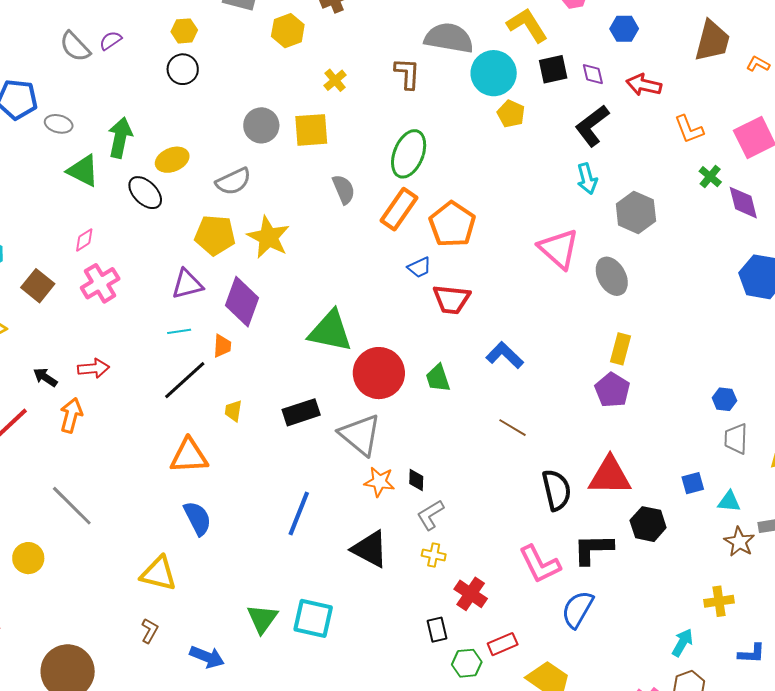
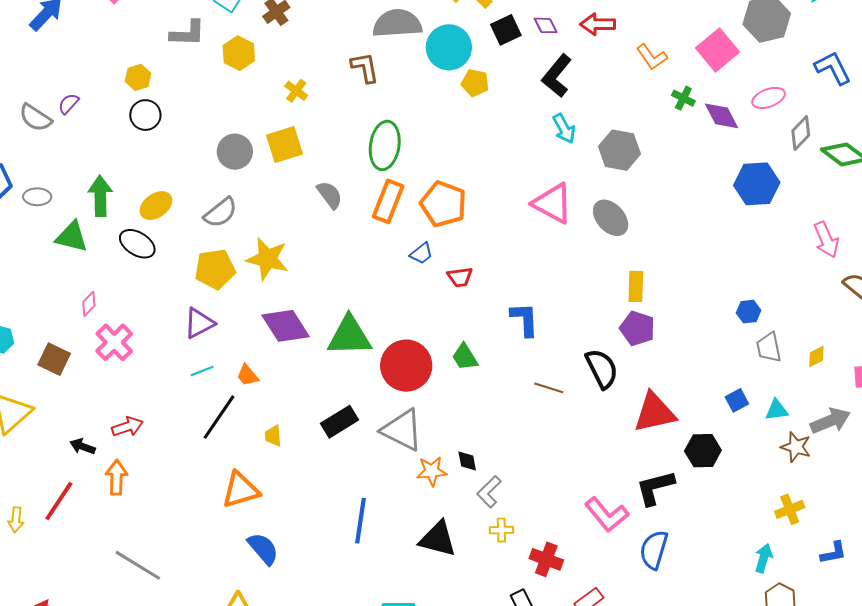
red trapezoid: (451, 299) -> (460, 277), size x0.7
purple diamond: (242, 302) -> (286, 326), moved, turned -39
orange trapezoid: (222, 346) -> (247, 375), turned 150
blue L-shape: (505, 355) -> (525, 319), turned 57
black semicircle: (557, 490) -> (602, 369), moved

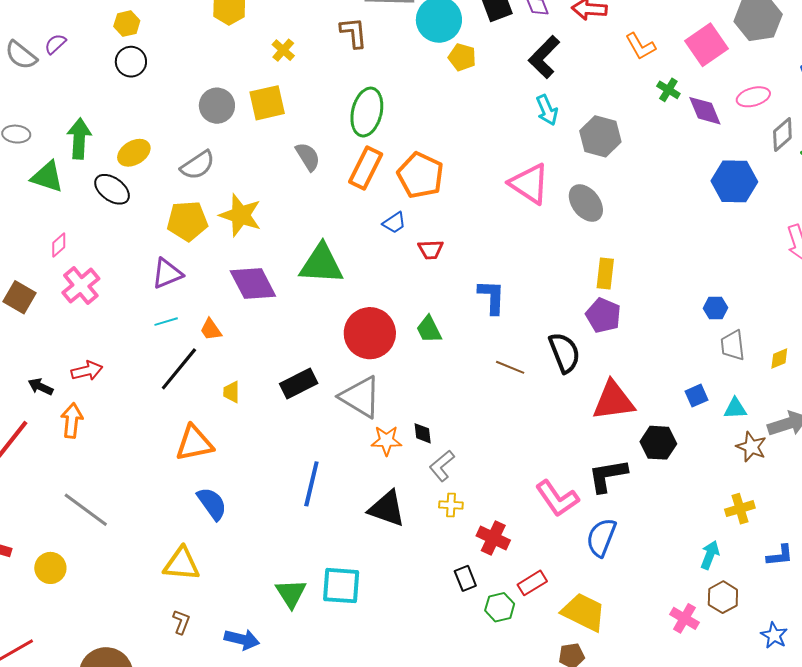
green triangle: (349, 336) -> (321, 264), moved

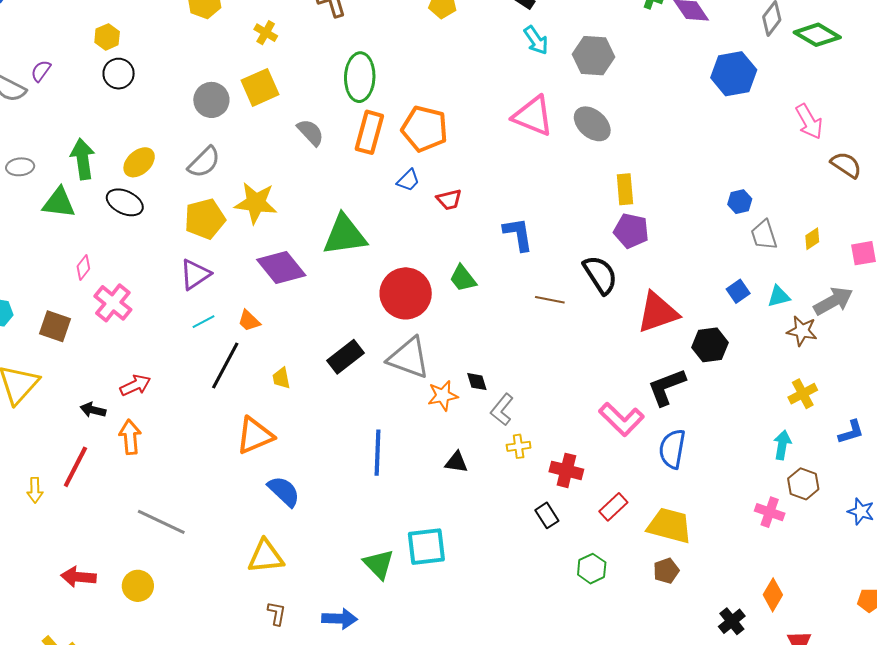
black triangle: (387, 509) -> (456, 462), size x0.6
green hexagon: (500, 607) -> (592, 569), moved

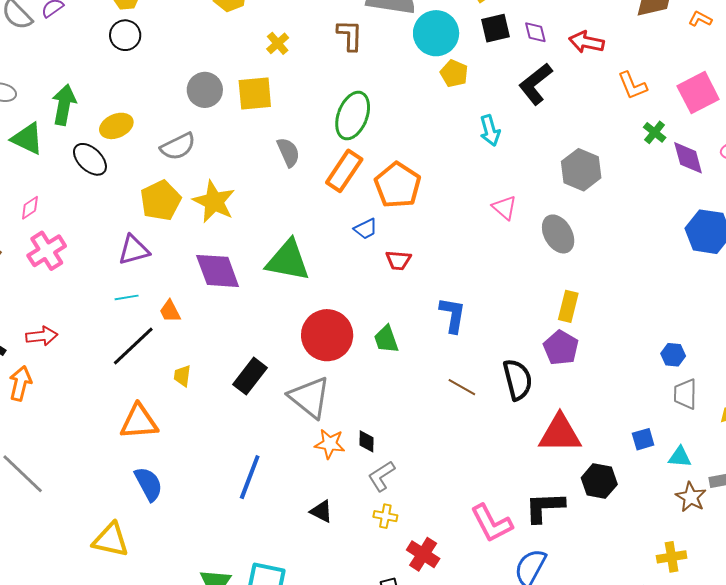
cyan arrow: (536, 40) -> (490, 130), moved
pink triangle: (533, 116) -> (504, 208), size x0.6
yellow pentagon: (205, 219) -> (161, 200), turned -30
black rectangle: (346, 357) -> (250, 376), turned -33

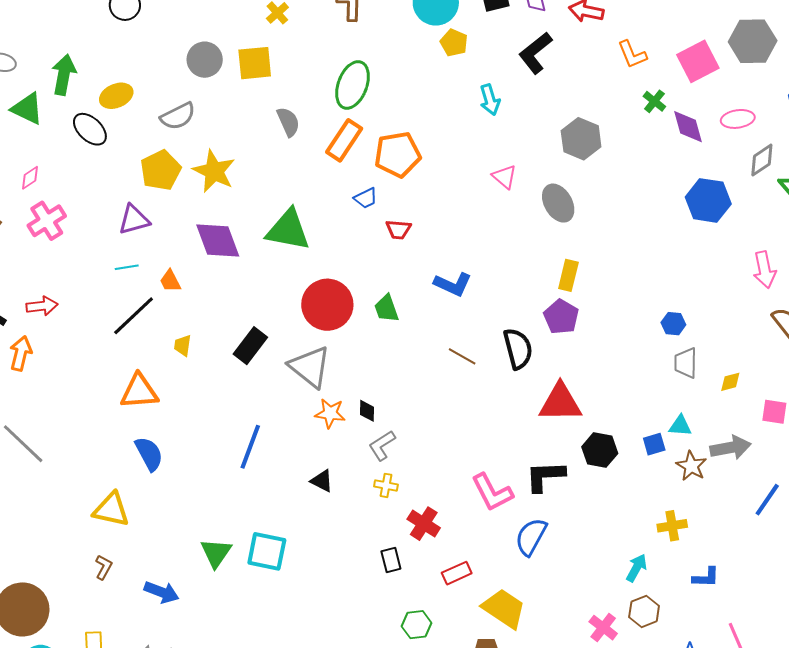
orange pentagon: (398, 185) -> (398, 154), turned 30
blue L-shape: (453, 315) -> (453, 284), turned 105
blue square: (643, 439) -> (654, 444), moved

